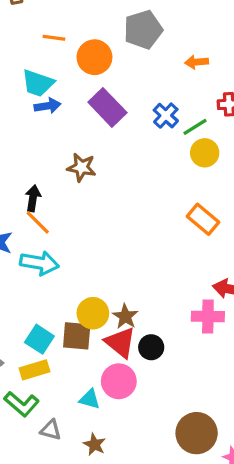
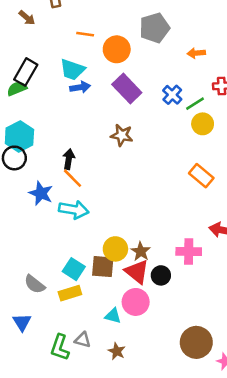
brown star: (82, 167) -> (122, 135), moved
pink cross: (208, 316) -> (189, 251), moved
green L-shape: (22, 404) -> (60, 347), moved, turned 68

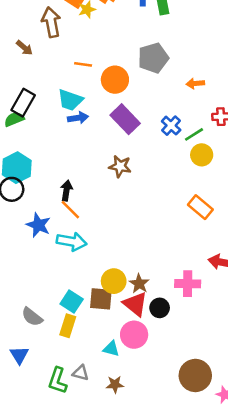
yellow rectangle: (70, 293) -> (68, 326), turned -55
brown star: (117, 351) -> (115, 384), turned -30

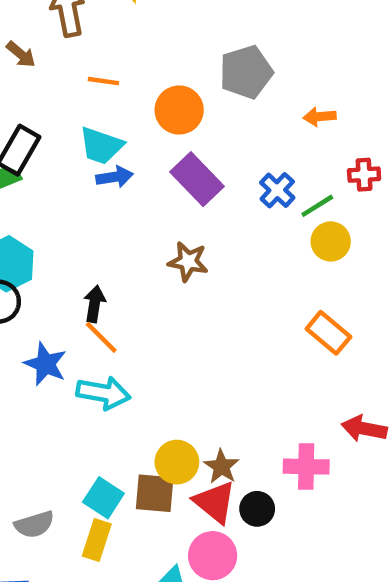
orange line: (83, 64) -> (103, 81), moved
gray semicircle: (32, 317) -> (34, 524), turned -55

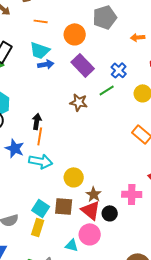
green line: (317, 206) -> (107, 90), moved
orange line: (101, 337) -> (40, 136), turned 54
yellow circle: (177, 462) -> (74, 177), moved

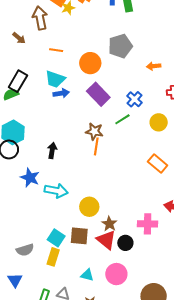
orange line: (40, 136) -> (96, 146), moved
pink circle: (90, 234) -> (116, 274), moved

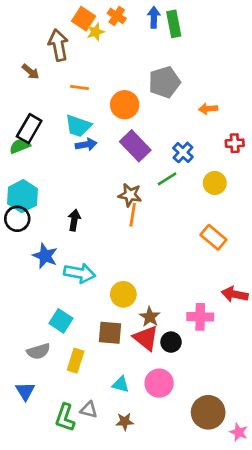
cyan square: (56, 238) -> (61, 321), moved

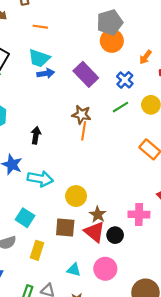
orange circle: (125, 105) -> (112, 41), moved
orange arrow: (208, 109) -> (145, 57), moved, turned -48
green line: (167, 179) -> (121, 107), moved

